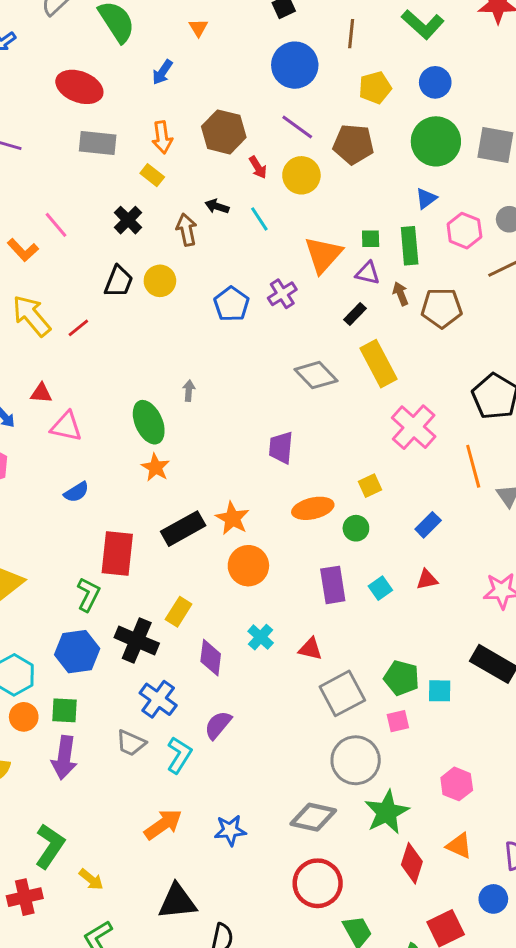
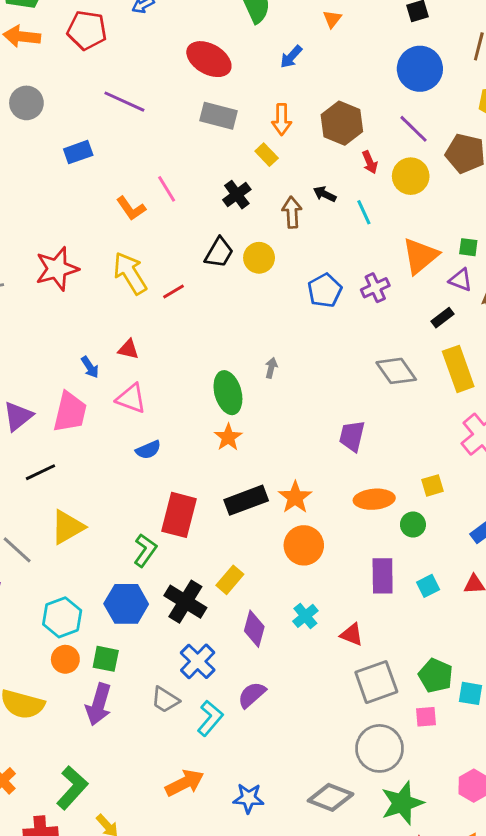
pink triangle: (66, 426) -> (131, 398), moved

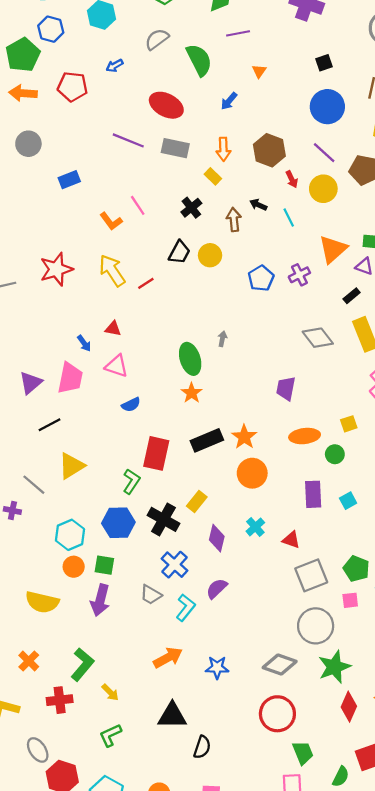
purple line: (124, 102) -> (128, 140), moved

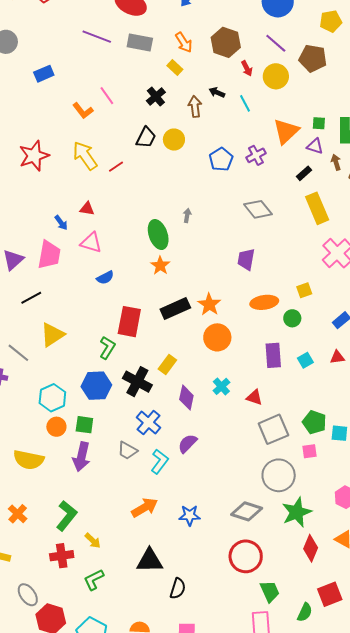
orange arrow: (223, 149) -> (184, 42), turned -30
gray diamond: (318, 338) -> (258, 209), moved
red cross: (60, 700) -> (62, 556), moved

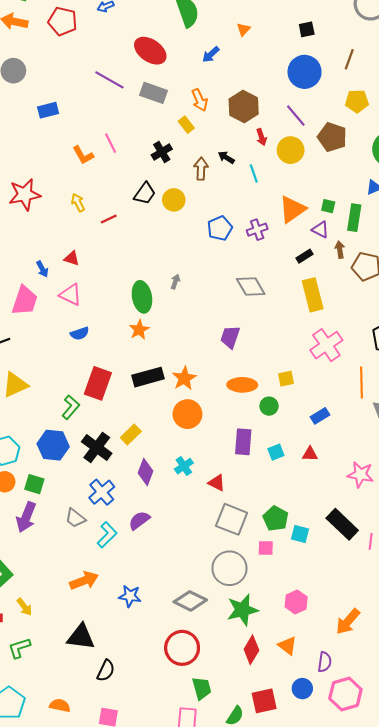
yellow arrow: (85, 156) -> (78, 203), size x0.6
gray square: (273, 429) -> (232, 519), turned 36

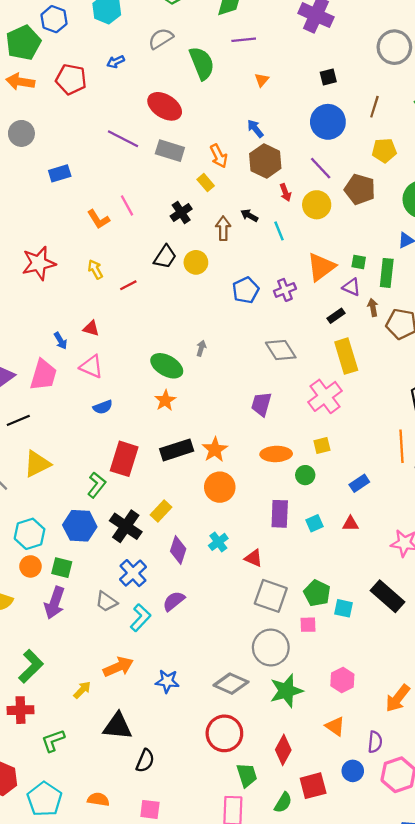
blue arrow: (211, 54) -> (255, 129), moved, turned 96
green ellipse: (142, 297) -> (167, 366), turned -48
pink cross: (326, 345) -> (325, 396), moved
yellow arrow: (24, 607) -> (82, 690), moved, turned -96
red diamond: (251, 650) -> (283, 750), moved

